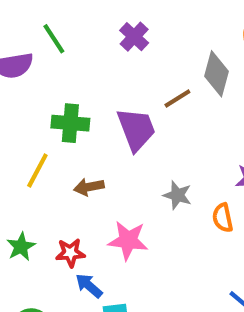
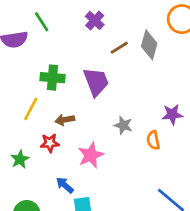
brown line: (177, 98) -> (119, 48), moved
pink star: (128, 240) -> (91, 155), turned -30
red star: (70, 253) -> (50, 143), moved

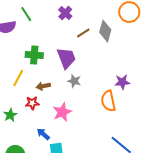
gray star: (123, 125) -> (74, 81), moved
orange semicircle: (153, 140) -> (108, 101), size x1.5

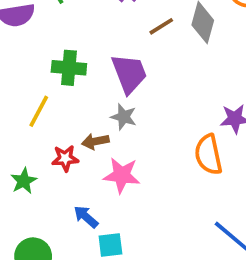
gray star: (74, 81) -> (124, 117), moved
brown arrow: (43, 86) -> (95, 141), moved
pink star: (62, 112) -> (122, 175), turned 30

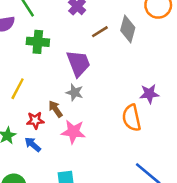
green cross: (69, 68) -> (38, 42), moved
brown arrow: (95, 141) -> (56, 109), turned 66
blue arrow: (86, 217) -> (33, 144), moved

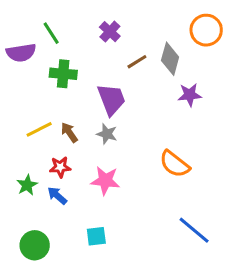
yellow line: (18, 89) -> (39, 129), turned 35
purple star: (149, 94) -> (190, 95), moved
brown arrow: (56, 109) -> (69, 132), moved
orange semicircle: (132, 118) -> (175, 164), turned -40

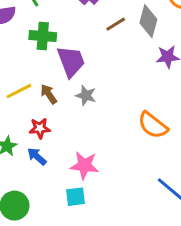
purple trapezoid: (111, 99) -> (71, 61), moved
pink star: (105, 181) -> (84, 165), moved

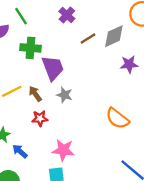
gray diamond: (148, 21) -> (114, 36), turned 50
red star: (40, 128) -> (40, 118), moved
blue arrow: (37, 156) -> (20, 151), moved

